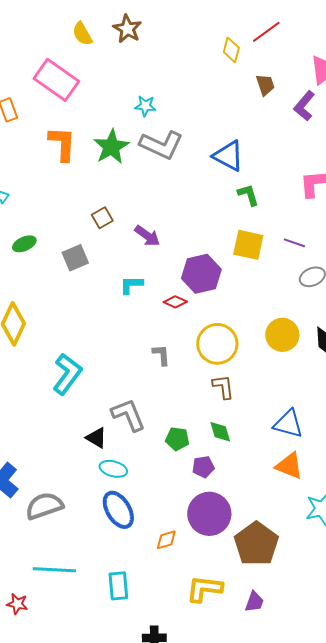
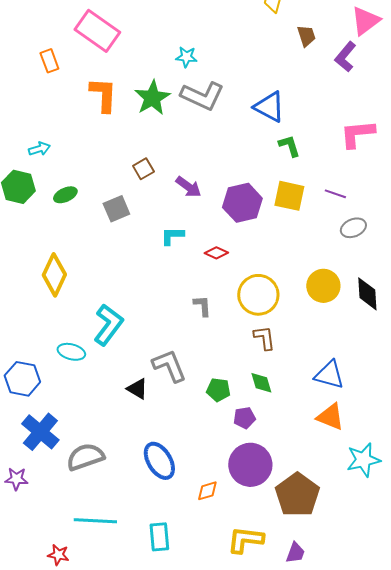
purple hexagon: (201, 274) -> (242, 203), moved
cyan ellipse: (113, 469) -> (71, 352), moved

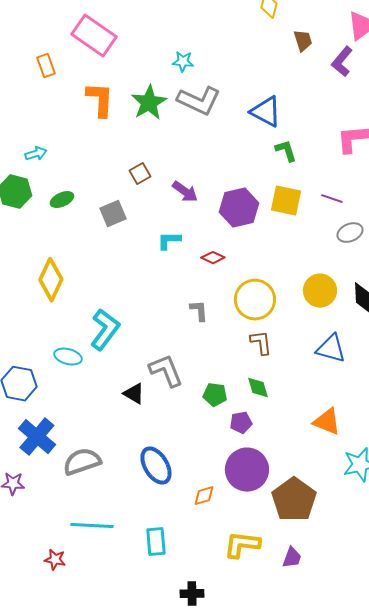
blue triangle: (329, 375) -> (331, 349), moved

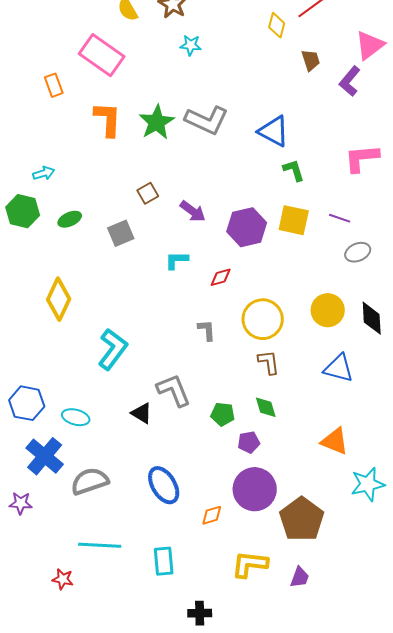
cyan star: (183, 62) -> (191, 45), moved
red diamond: (213, 258) -> (221, 277), turned -40
cyan ellipse: (68, 357) -> (76, 417), moved

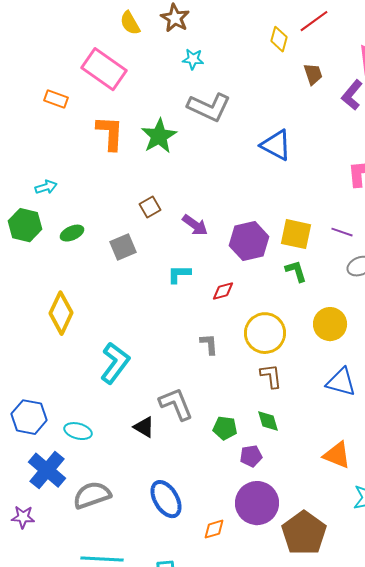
orange rectangle: (54, 85) -> (56, 99), turned -50
gray L-shape: (207, 120) -> (209, 107), moved
green L-shape: (294, 170) -> (296, 271), moved

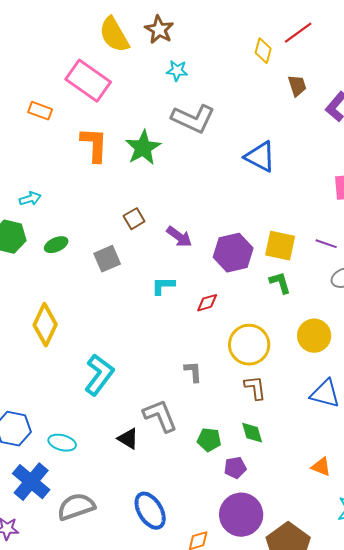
yellow semicircle: (130, 23) -> (114, 35), size x1.5
gray L-shape: (209, 344) -> (193, 372), moved
orange triangle: (337, 455) -> (321, 467), size x0.7

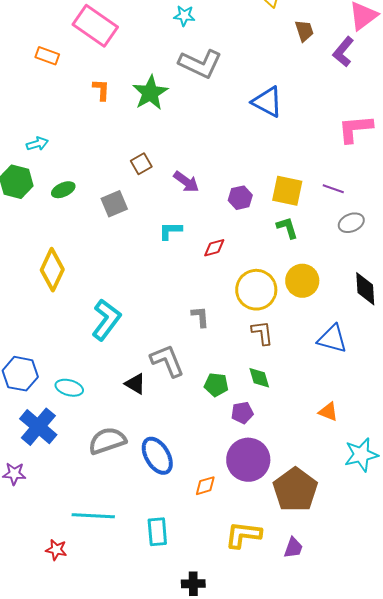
orange L-shape: (94, 145) -> (101, 90), size x0.6
purple hexagon: (233, 253) -> (240, 198), size x0.6
yellow circle: (314, 336) -> (302, 281), moved
gray semicircle: (76, 507) -> (107, 441), moved

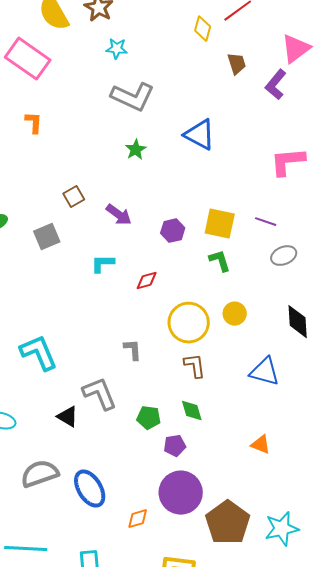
green star: (150, 93) -> (136, 150), moved, size x0.6
yellow circle: (302, 281) -> (235, 314), size x0.7
cyan L-shape: (106, 320) -> (39, 353), turned -60
cyan star: (361, 455) -> (282, 529), moved

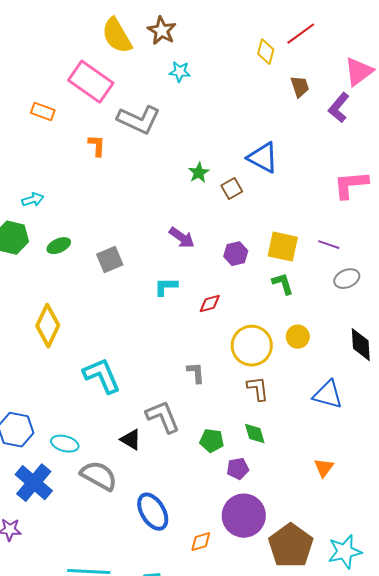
gray L-shape: (133, 97) -> (139, 120), moved
brown square: (74, 197) -> (232, 189), moved
orange triangle: (261, 445) -> (324, 468), turned 45
gray semicircle: (40, 474) -> (99, 476), moved, turned 48

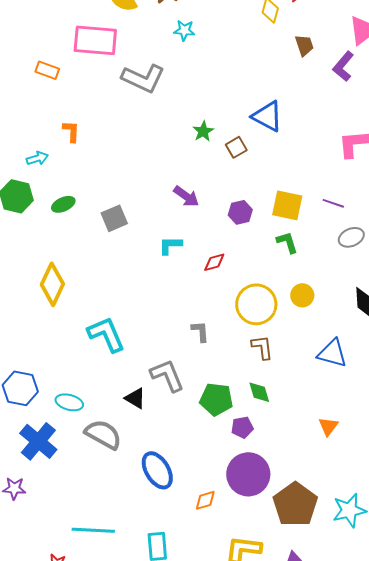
pink rectangle: (91, 82) -> (95, 40), turned -30
orange L-shape: (97, 146) -> (71, 131), moved
green pentagon: (212, 441) -> (216, 399), size x1.4

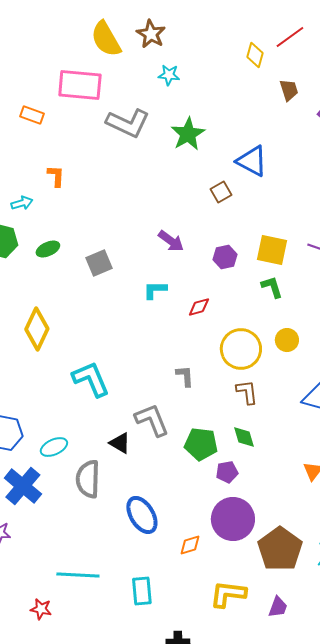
green star: (203, 131) -> (188, 134), moved, size x1.6
cyan ellipse: (69, 402) -> (54, 447), turned -40
gray semicircle: (103, 434) -> (88, 479), turned -117

